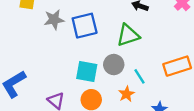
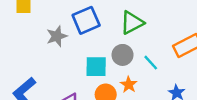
gray star: (54, 20) -> (57, 36), moved
orange star: (127, 94) -> (129, 85), moved

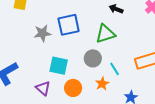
cyan square: (96, 67) -> (59, 66), moved
orange star: (129, 85) -> (102, 84), moved

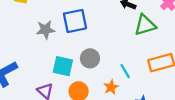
green triangle: (105, 34) -> (145, 25), moved
gray circle: (93, 58) -> (90, 58), moved

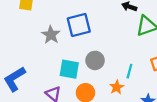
gray star: (46, 30) -> (51, 35), turned -30
cyan line: (125, 71) -> (129, 71), turned 48

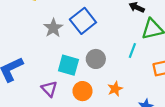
blue square: (79, 25) -> (83, 21), turned -30
cyan line: (129, 71) -> (132, 50), moved

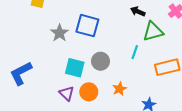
blue square: (83, 21) -> (87, 26), turned -35
purple triangle: (49, 89) -> (67, 93), moved

